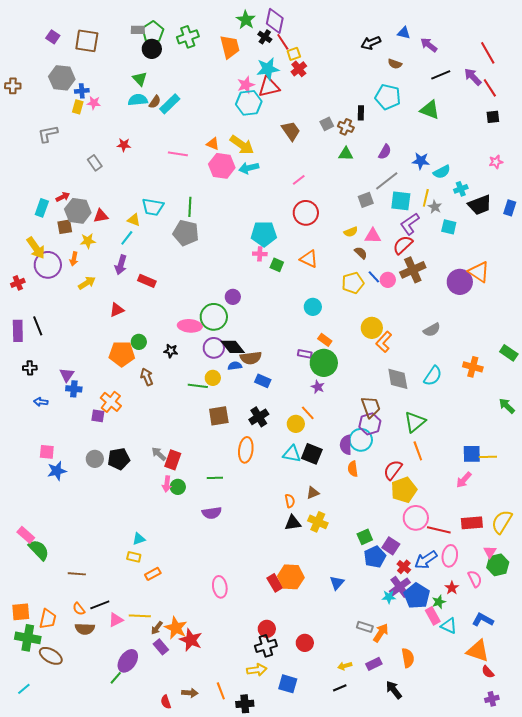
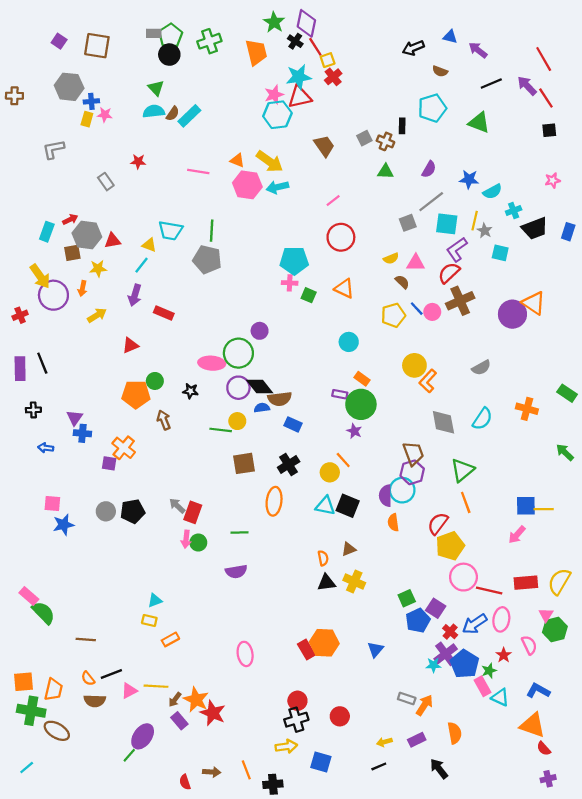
cyan pentagon: (388, 97) -> (432, 108), turned -30

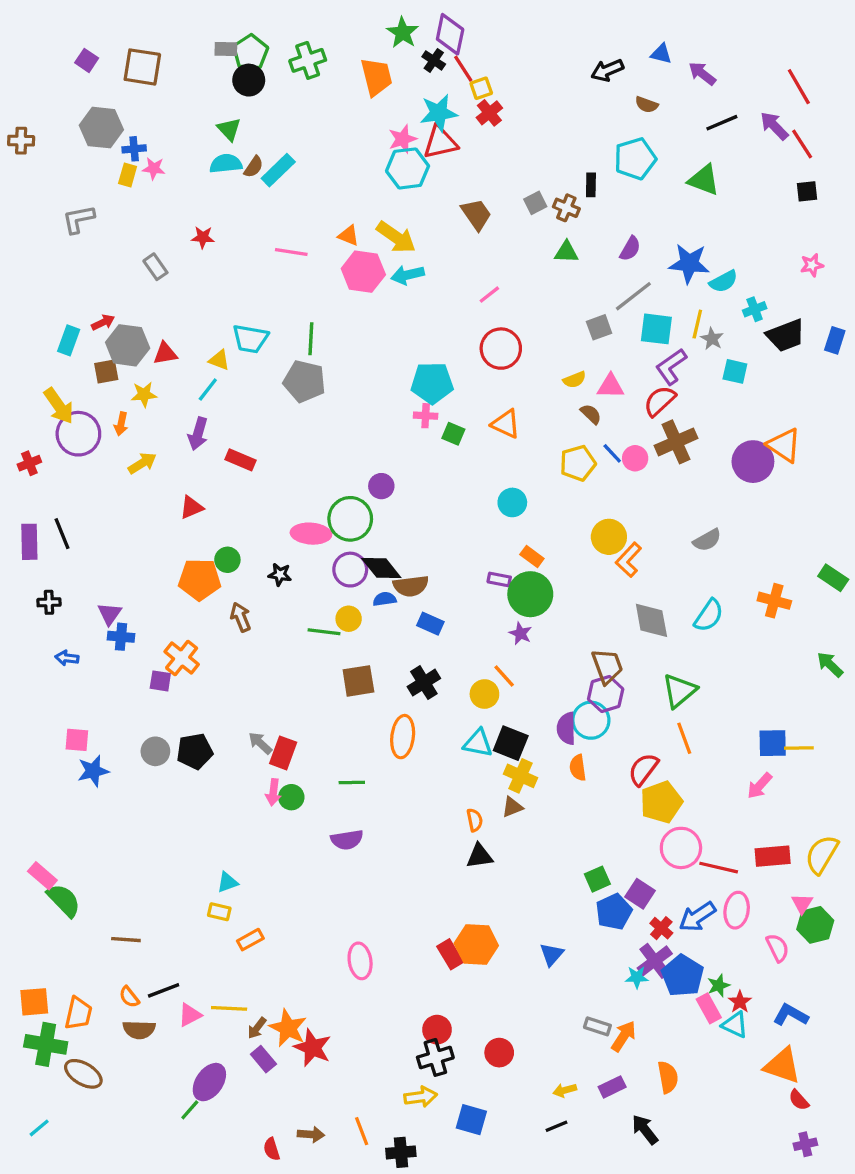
blue star: (469, 179) -> (689, 263), size x1.4
yellow cross: (354, 582) -> (520, 776), moved
red star: (504, 655) -> (740, 1002), moved

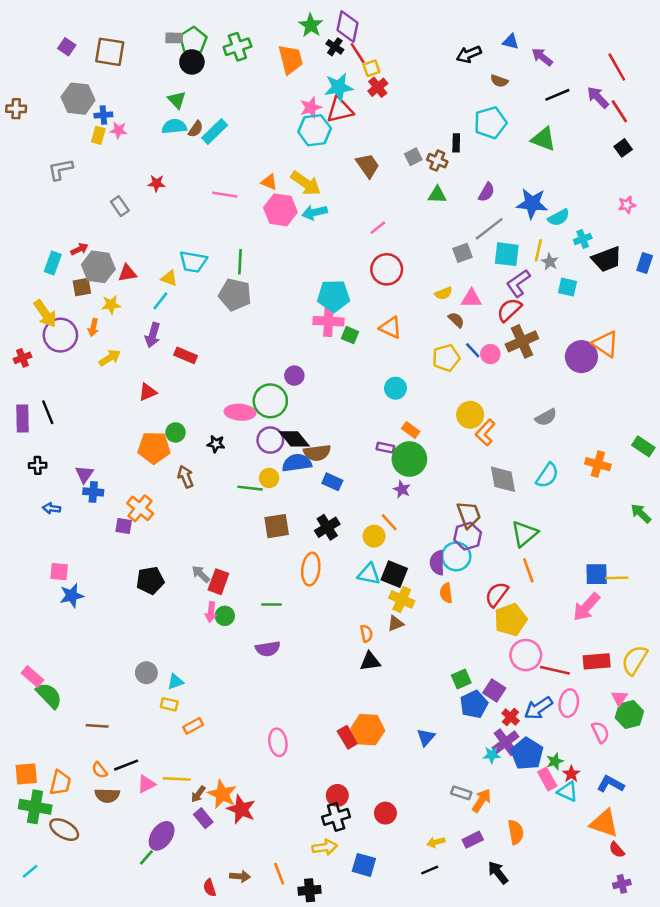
black square: (807, 191) -> (623, 148), turned -30
pink cross: (426, 416) -> (328, 321), size x1.6
blue semicircle: (385, 599) -> (297, 463), size x1.6
gray circle: (155, 751) -> (146, 673), moved
pink arrow: (760, 786) -> (586, 607), size x1.4

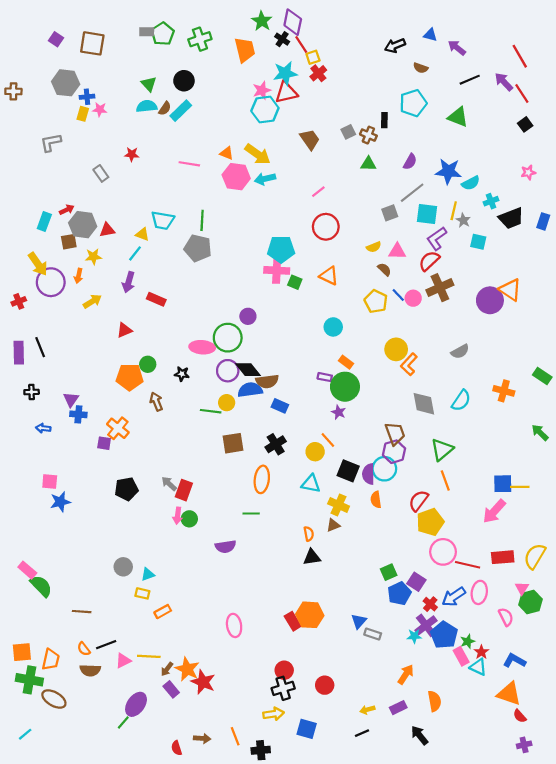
black circle: (192, 62) -> (184, 81), moved
yellow pentagon: (446, 358) -> (376, 301), turned -30
black square: (394, 574) -> (348, 471), moved
green line: (272, 604) -> (251, 514), moved
gray rectangle: (461, 793) -> (373, 634), moved

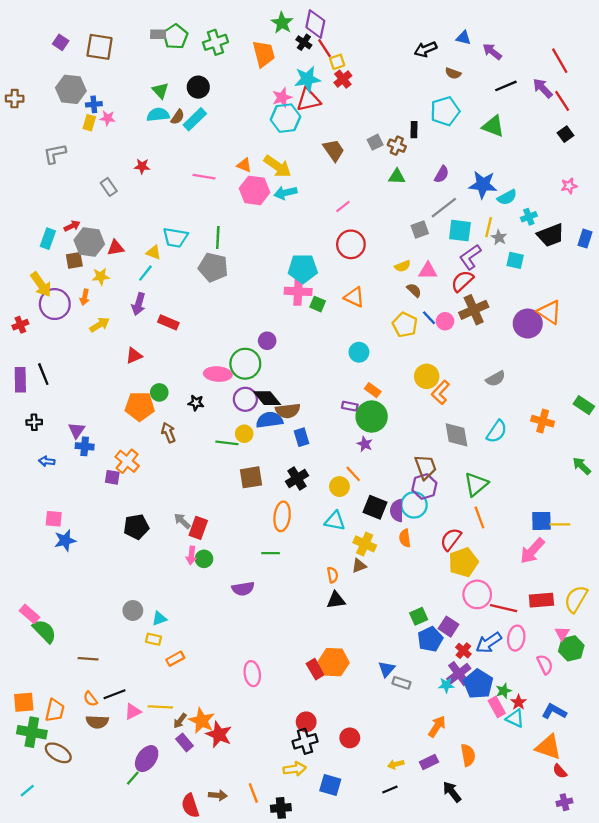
blue rectangle: (280, 406) -> (302, 437), turned 49
red semicircle: (177, 748) -> (190, 806), size x1.5

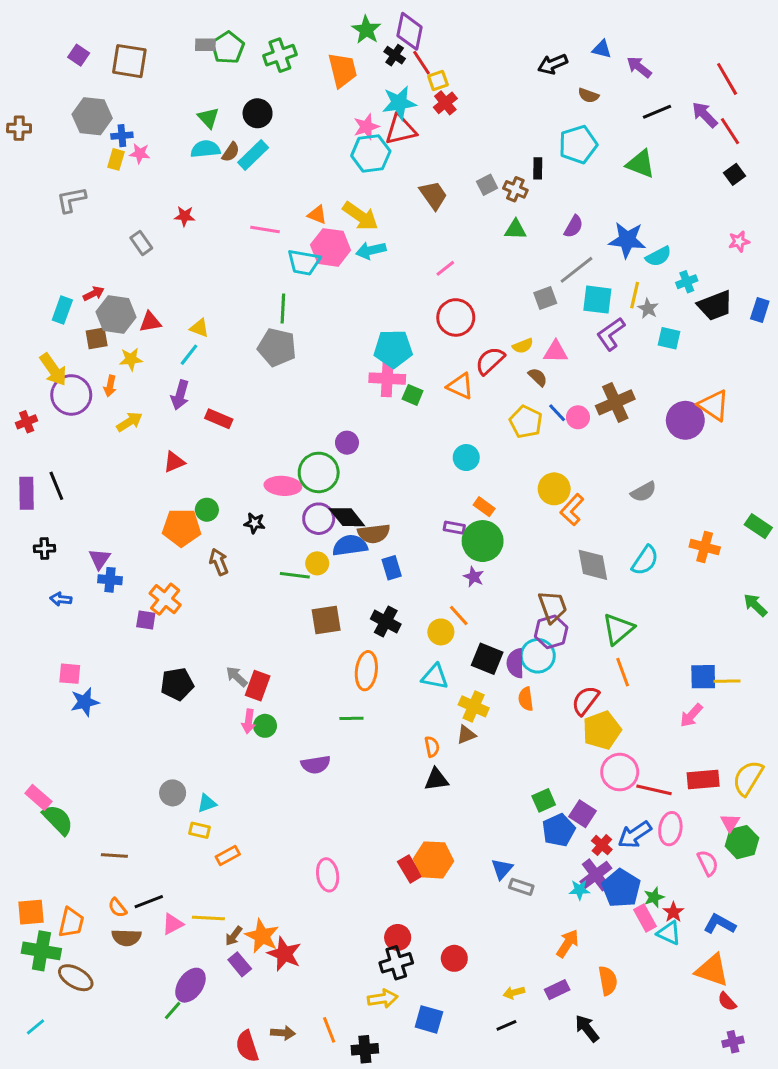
cyan trapezoid: (175, 237) -> (304, 262), moved
red semicircle: (462, 281) -> (490, 361), moved
black cross: (297, 478) -> (386, 621), turned -30
pink arrow: (532, 551) -> (691, 715), size x0.7

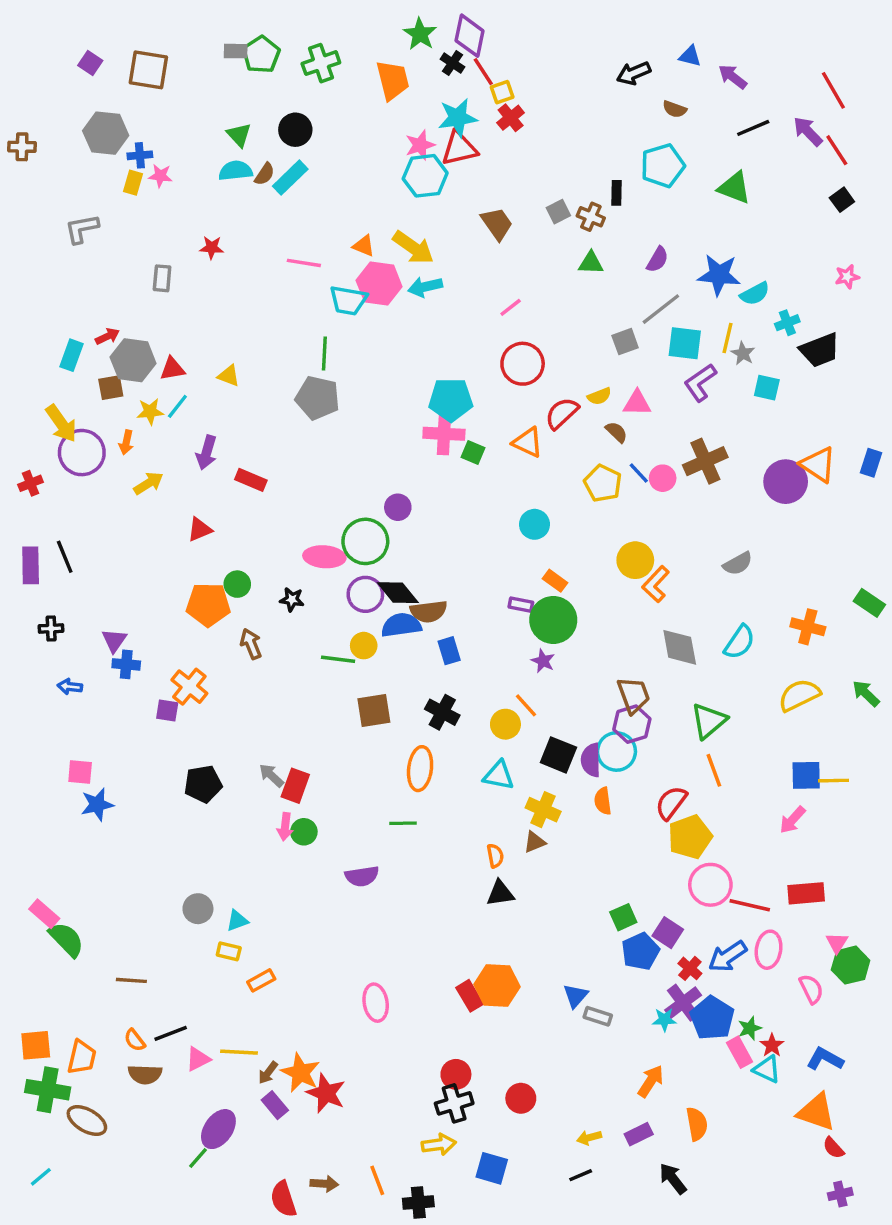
gray rectangle: (141, 243) -> (162, 278), turned 40
blue rectangle: (760, 310) -> (871, 463), moved
cyan line: (189, 355) -> (177, 406), moved
yellow semicircle: (748, 778) -> (799, 695), moved, turned 33

